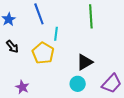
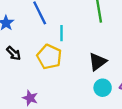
cyan circle: (78, 84) -> (103, 88), moved

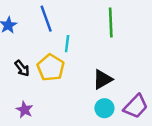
black arrow: (14, 53) -> (22, 68), moved

